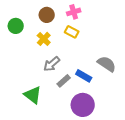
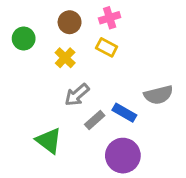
gray semicircle: (107, 64) -> (158, 95), turned 132

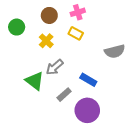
gray semicircle: (158, 95) -> (115, 51), moved
gray rectangle: (95, 120) -> (64, 95), moved
green triangle: (49, 141) -> (35, 81), moved

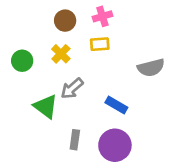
green circle: (17, 27) -> (22, 61), moved
yellow rectangle: (76, 33) -> (100, 44), turned -32
gray rectangle: (64, 95) -> (75, 140), moved, turned -40

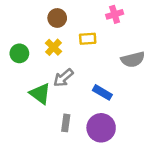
pink cross: (102, 16) -> (115, 14), moved

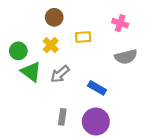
pink cross: (115, 14) -> (120, 23), moved, turned 35
green triangle: (40, 94) -> (31, 72), moved

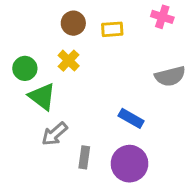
pink cross: (120, 23) -> (162, 17), moved
yellow rectangle: (83, 37) -> (112, 29), moved
gray arrow: (60, 74) -> (55, 134), moved

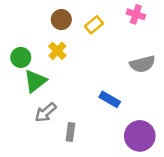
yellow rectangle: (112, 29) -> (94, 25), turned -36
green triangle: (42, 96) -> (35, 81), turned 45
purple circle: (129, 164) -> (140, 136), moved

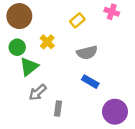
brown circle: (61, 20) -> (19, 16), moved, size x1.5
gray semicircle: (142, 64) -> (87, 53), moved

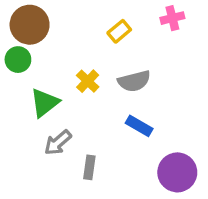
pink cross: (112, 12) -> (172, 18), turned -32
yellow cross: (47, 42) -> (88, 81), moved
green circle: (17, 47) -> (18, 60), moved

